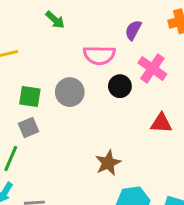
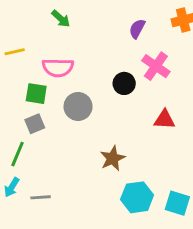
pink semicircle: (99, 55) -> (58, 68), moved
gray circle: (70, 92) -> (78, 107), moved

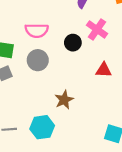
pink semicircle: (58, 68) -> (37, 31), moved
cyan hexagon: (137, 197) -> (42, 127), moved

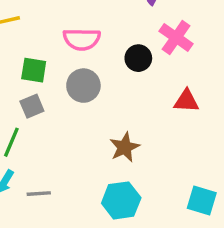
cyan hexagon: (42, 127) -> (121, 200), moved

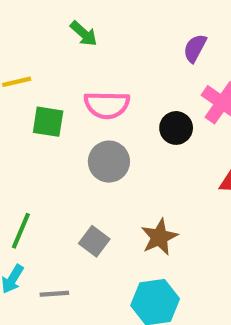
green square: (34, 70) -> (48, 122), moved
gray square: (32, 106) -> (94, 241), moved, turned -30

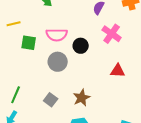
black circle: (176, 128) -> (81, 46), moved

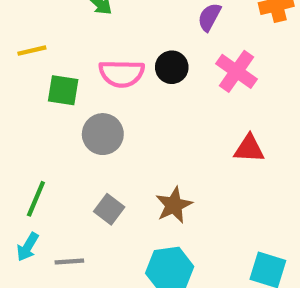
black circle: (81, 46) -> (172, 67), moved
gray circle: (58, 62) -> (103, 134), moved

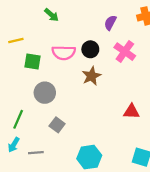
gray circle: (103, 134) -> (45, 93), moved
red triangle: (249, 149) -> (131, 112), moved
brown star: (174, 205) -> (91, 76), moved

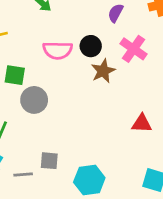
green square: (33, 62) -> (15, 75), moved
brown star: (91, 76) -> (103, 71), moved
gray square: (57, 125) -> (49, 161), moved, turned -32

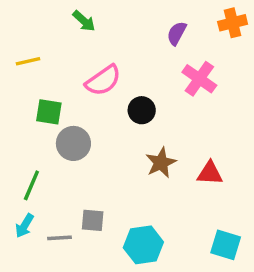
black circle: (91, 46) -> (142, 110), moved
pink semicircle: (58, 50) -> (103, 80), turned -36
brown star: (103, 71) -> (161, 163), moved

